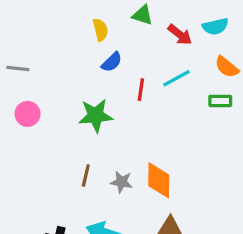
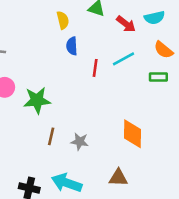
blue semicircle: (112, 62) -> (72, 46), turned 132
green star: (96, 116) -> (37, 100), moved
orange diamond: (159, 180) -> (133, 134), moved

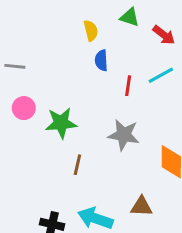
gray star: (80, 142) -> (124, 135), moved, size x1.5
brown triangle: (118, 178) -> (142, 206), moved

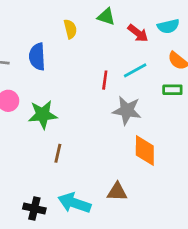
blue semicircle: (101, 60) -> (37, 57), moved, size x1.4
gray star: (124, 135) -> (127, 110), moved

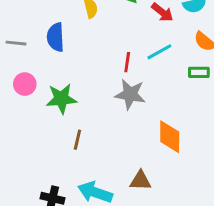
gray star: (127, 110) -> (130, 94), moved

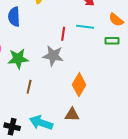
cyan line: (159, 52) -> (85, 27), turned 36
gray star: (130, 94) -> (53, 56), moved
orange diamond: (170, 137) -> (79, 85), moved, turned 30

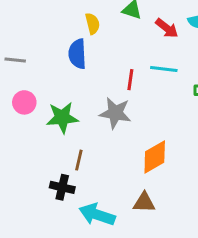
blue semicircle: (14, 17) -> (77, 54), moved
orange diamond: (79, 85) -> (155, 157), turned 30
black cross: (12, 127) -> (62, 187), moved

